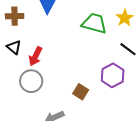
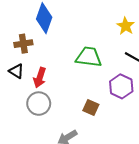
brown cross: (15, 16) -> (23, 44), moved
green trapezoid: (94, 23) -> (89, 57), moved

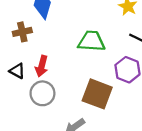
black triangle: (16, 71) -> (17, 71), moved
brown square: (91, 108) -> (97, 94), size x1.8

